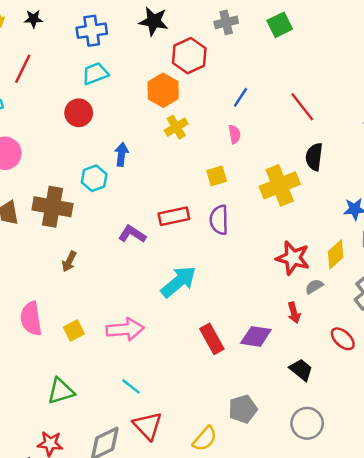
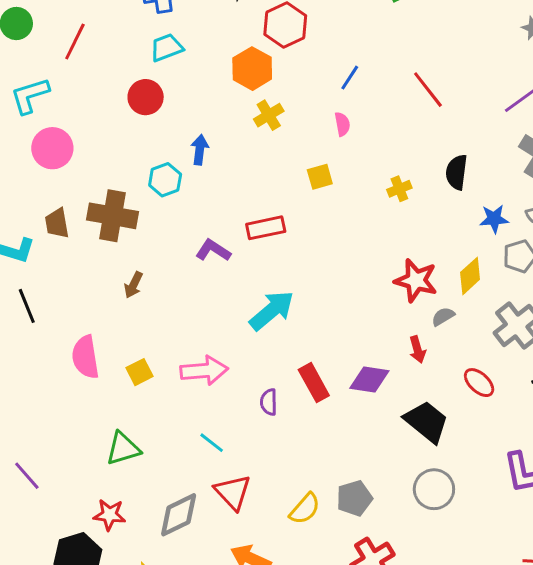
black semicircle: (314, 157) -> (457, 172), moved
yellow cross: (280, 185) -> (399, 189), size x0.5
purple semicircle: (219, 220) -> (269, 402), moved, size x0.7
black trapezoid: (301, 370) -> (426, 422), size x1.5
gray pentagon: (243, 409) -> (354, 498), moved

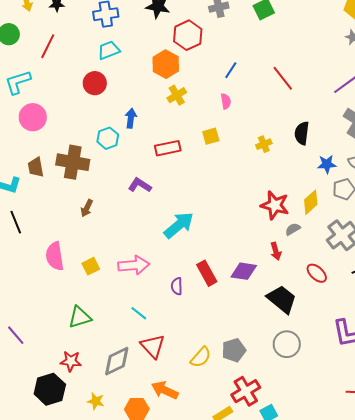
red rectangle: (266, 228) -> (168, 148), moved

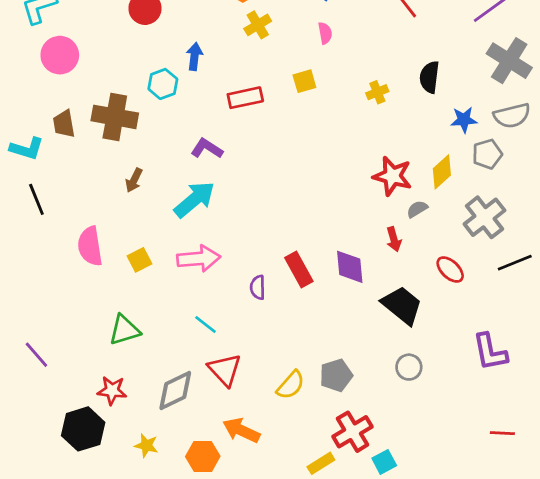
cyan arrow: (179, 225) -> (194, 199), moved
purple diamond: (244, 271) -> (350, 267), turned 76
gray circle: (287, 344) -> (409, 367), size x0.7

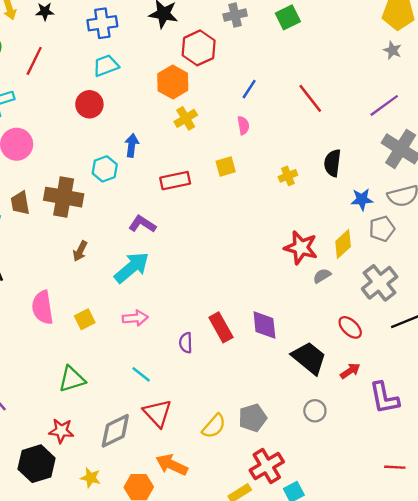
red arrow: (394, 239) -> (350, 371), moved, turned -108
pink arrow: (199, 259) -> (135, 318), size x0.7

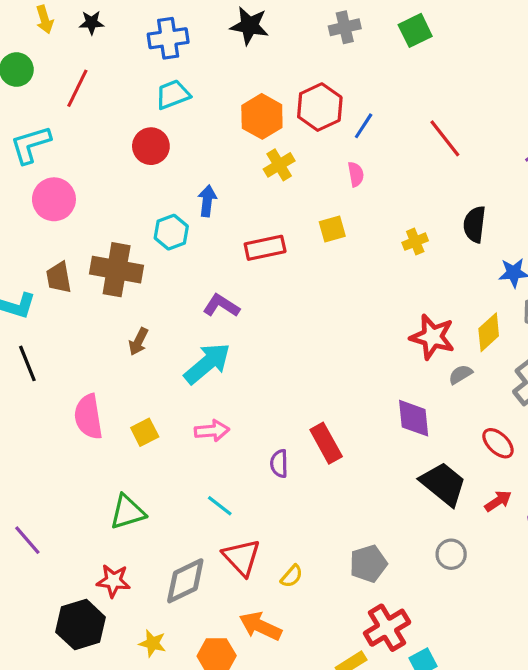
red hexagon: (199, 48) -> (320, 107), moved
purple diamond: (264, 325) -> (414, 418), moved
yellow semicircle: (214, 426) -> (292, 576), moved, size x0.7

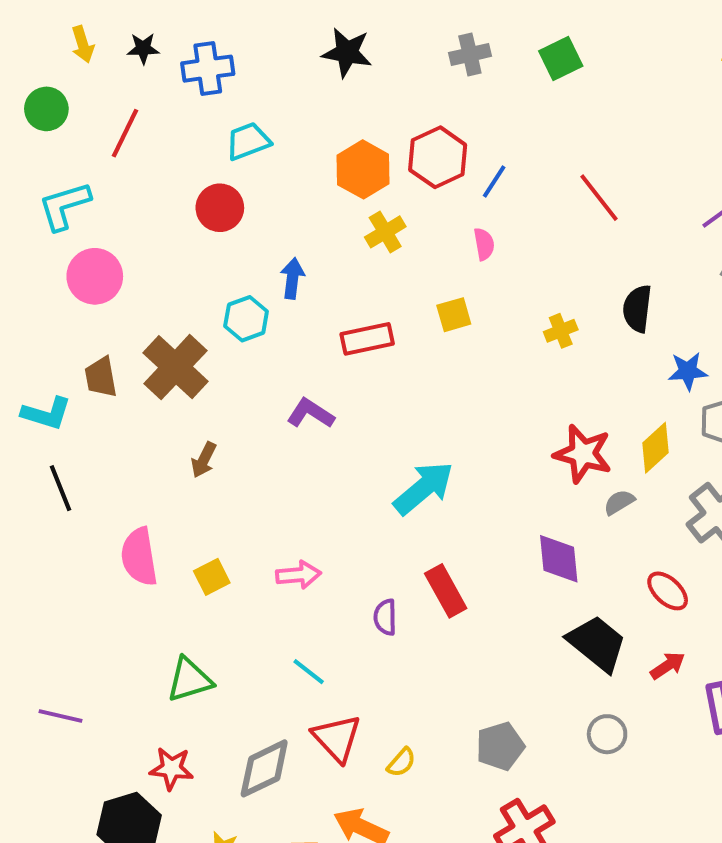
blue cross: (168, 38) -> (208, 69), moved
brown cross: (117, 270) -> (175, 367), turned 33
cyan arrow: (207, 363) -> (424, 488), moved
purple line: (27, 540) -> (61, 716), turned -36

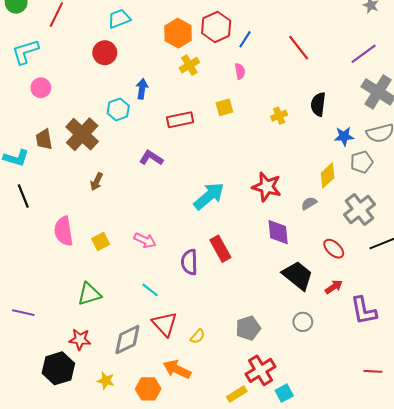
pink circle: (95, 276) -> (41, 88), size x0.7
red star: (583, 454) -> (267, 187), moved
pink arrow: (298, 575) -> (145, 240), turned 30
purple semicircle: (385, 617) -> (189, 262), size x1.4

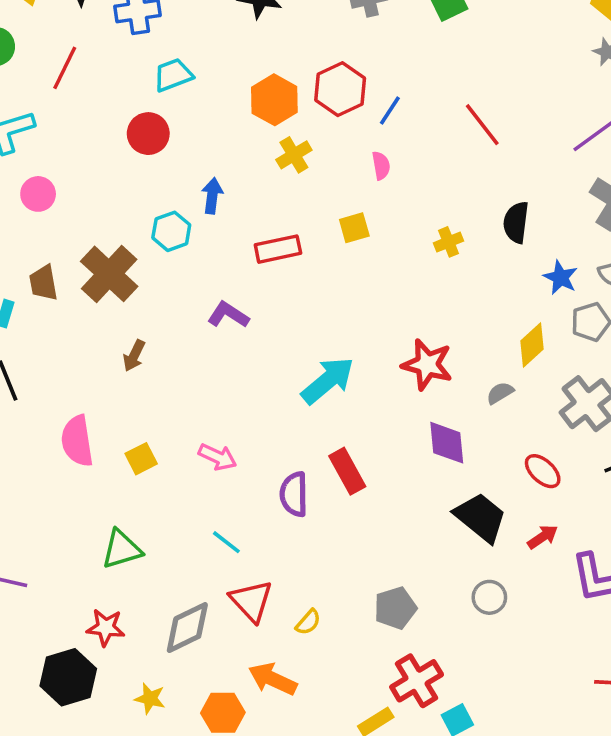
blue star: (344, 136) -> (560, 277), turned 30

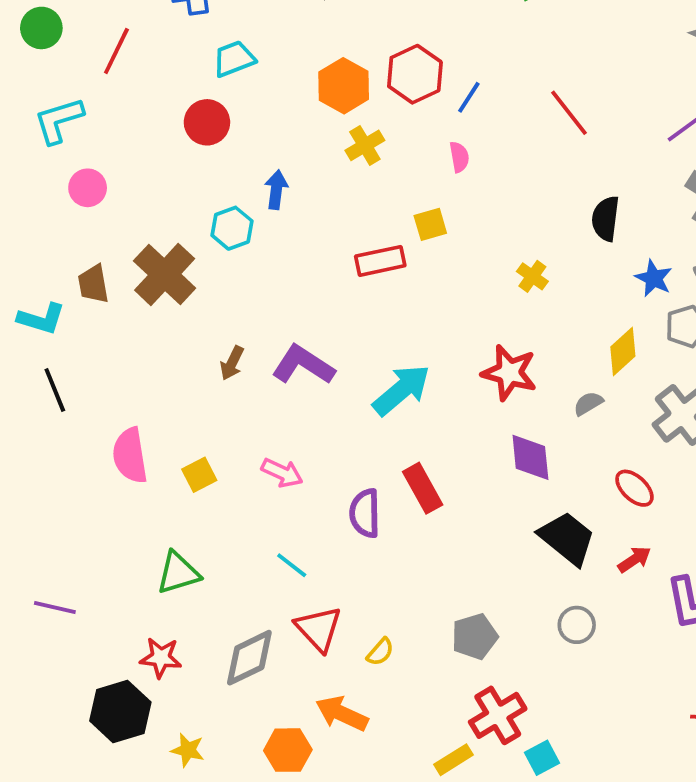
yellow cross: (449, 242) -> (532, 276), moved, turned -32
red rectangle: (278, 249) -> (380, 261), moved
purple L-shape: (228, 315) -> (303, 365), moved, size x1.4
brown arrow: (134, 356) -> (232, 363), moved
yellow star: (150, 699) -> (188, 750), moved

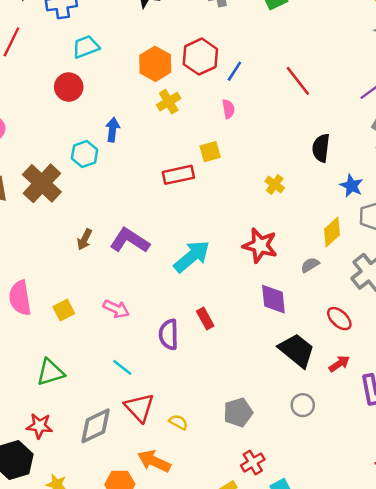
red rectangle: (423, 488) -> (205, 319), size x0.7
yellow semicircle: (380, 652) -> (178, 422), turned -102
red cross: (498, 715) -> (253, 462), size x0.7

